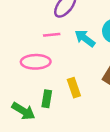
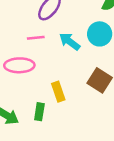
green rectangle: (47, 99) -> (39, 112), moved

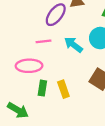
green rectangle: (39, 112) -> (42, 88), moved

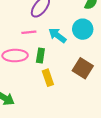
green rectangle: (42, 88) -> (40, 56), moved

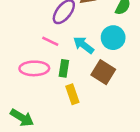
pink line: (29, 32) -> (50, 41), turned 32
brown square: (83, 68) -> (103, 72), moved

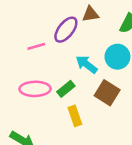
pink line: (50, 41) -> (36, 46), moved, turned -42
green rectangle: (64, 68) -> (66, 89), turned 42

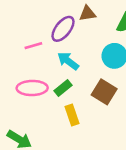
cyan arrow: (87, 64) -> (68, 61), moved

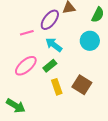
pink ellipse: (32, 88) -> (26, 66), turned -40
brown square: (104, 92) -> (82, 85), moved

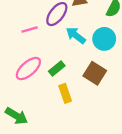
cyan arrow: (54, 45) -> (76, 35), moved
brown square: (82, 85) -> (95, 73), moved

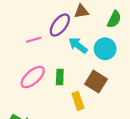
green rectangle: (57, 69) -> (60, 77), turned -49
yellow rectangle: (65, 93) -> (78, 101), moved

